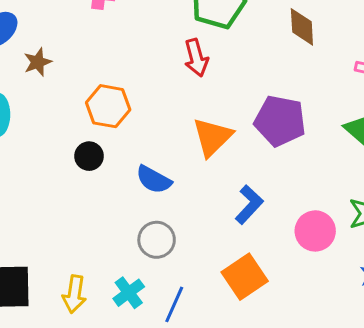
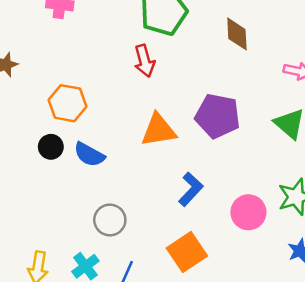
orange triangle: (212, 137) -> (159, 130), turned 36
blue semicircle: (154, 180) -> (89, 155), moved

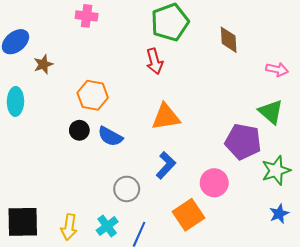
purple pentagon: (218, 116) -> (243, 142), moved
blue L-shape: (191, 189) -> (166, 165), moved
pink circle: (248, 212) -> (214, 183), moved

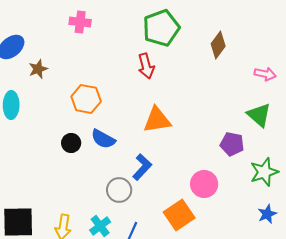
brown diamond: (229, 40) -> (218, 45), turned 40
black circle: (79, 130) -> (71, 143), moved
purple pentagon: (243, 142) -> (232, 144), size x0.7
blue L-shape: (166, 165) -> (142, 167), moved

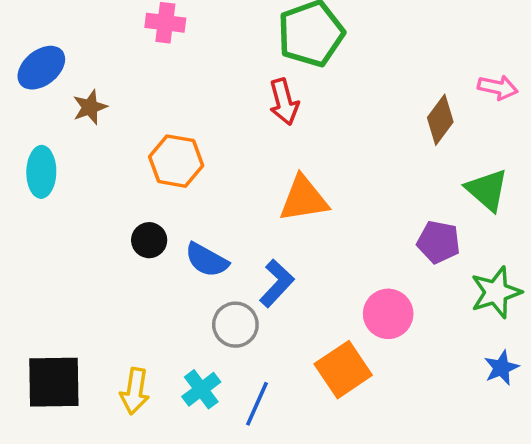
brown diamond: (218, 45) -> (440, 120), moved
pink arrow: (265, 74) -> (498, 87), moved
blue semicircle: (103, 139) -> (207, 260), moved

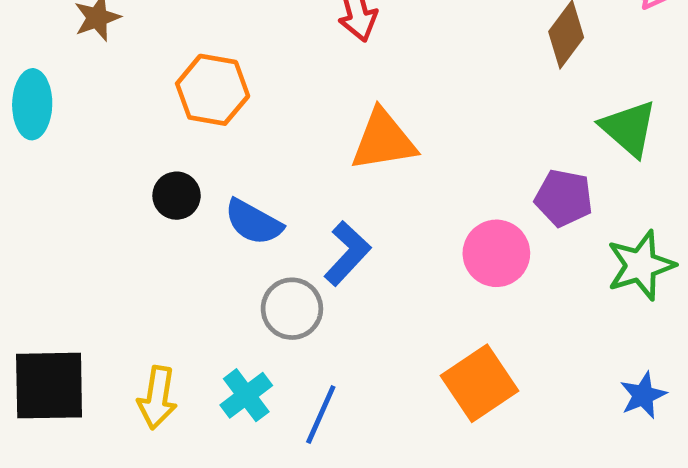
pink circle: (388, 314) -> (496, 253), moved
blue star: (501, 368) -> (643, 395), moved
orange square: (343, 370) -> (480, 383), moved

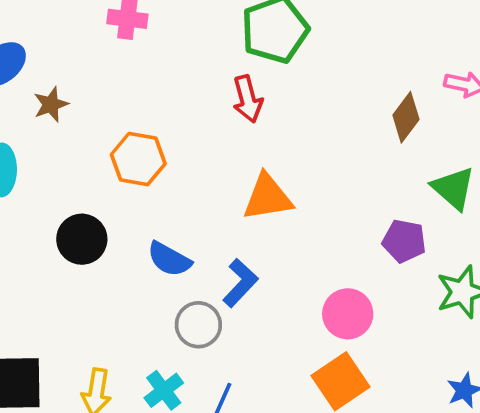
black circle: (177, 196) -> (82, 239), moved, size x1.4
pink circle: (496, 253) -> (348, 314), moved

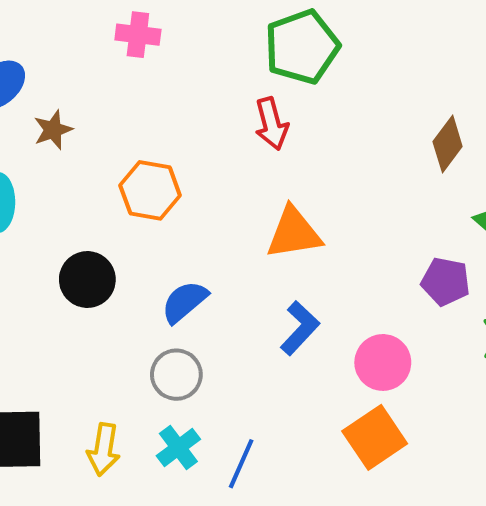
blue semicircle: (169, 259) -> (184, 302), turned 111
blue L-shape: (240, 283) -> (300, 328), moved
gray circle: (198, 325) -> (176, 375), moved

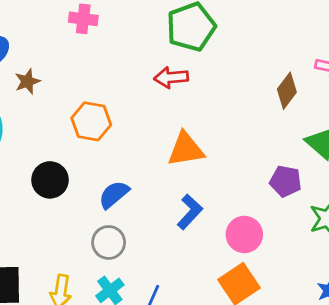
red arrow: (271, 124) -> (171, 77), turned 100

